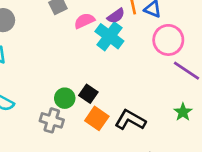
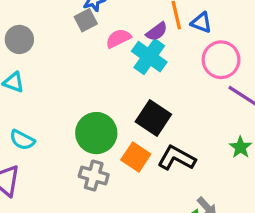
black square: (88, 94) -> (153, 118), moved, size x1.5
green circle: (65, 98) -> (96, 133), size x1.6
gray cross: (52, 120) -> (94, 175), moved

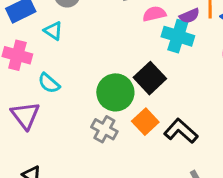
cyan cross: (149, 57) -> (178, 36), turned -32
black square: (153, 118) -> (150, 78), moved

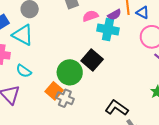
cyan triangle: (53, 31) -> (23, 35), size x1.6
orange square: (145, 122) -> (54, 91), moved
black L-shape: (181, 131) -> (117, 108), moved

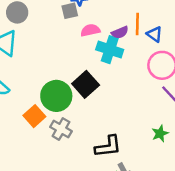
gray cross: (65, 98) -> (61, 129), moved
black L-shape: (117, 108) -> (108, 146), turned 130

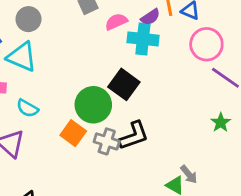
black L-shape: (108, 146) -> (134, 136), moved

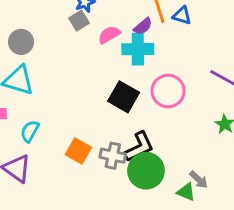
pink circle: (206, 44) -> (168, 91), moved
green circle: (93, 105) -> (146, 171), moved
cyan semicircle: (27, 108) -> (30, 131), turned 95

